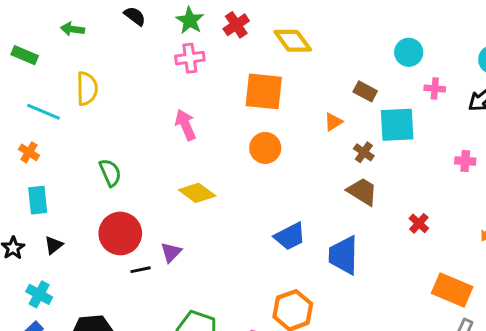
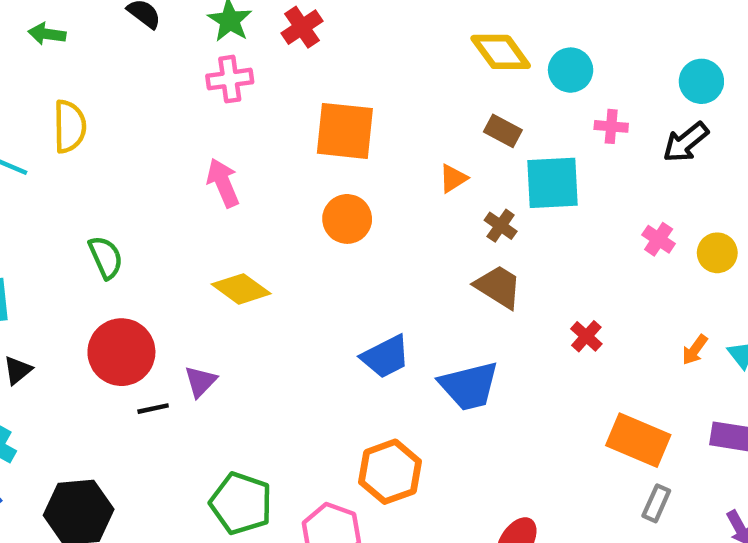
yellow diamond: (293, 41) -> (501, 52), moved
pink cross: (465, 161) -> (659, 239), turned 30
blue trapezoid: (343, 255) -> (469, 386), turned -105

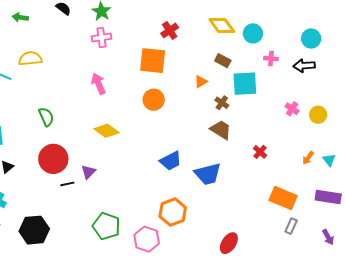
red cross: (302, 27) -> (170, 30), moved
yellow semicircle: (70, 126) -> (30, 59), turned -95
black arrow: (686, 142) -> (304, 66), turned 35

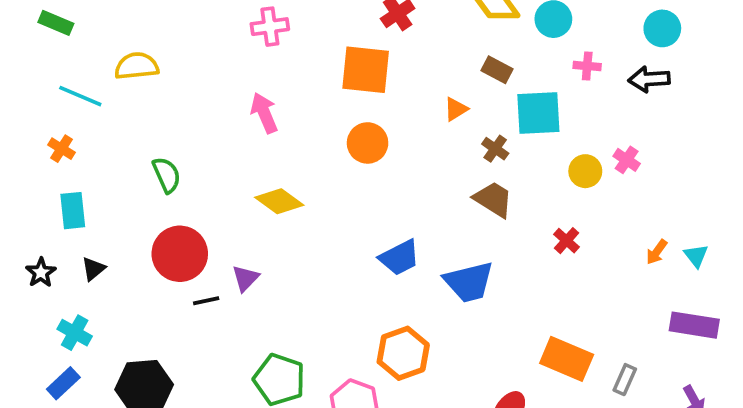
yellow circle: (318, 115) -> (585, 171), moved
orange rectangle: (283, 198) -> (567, 359), moved

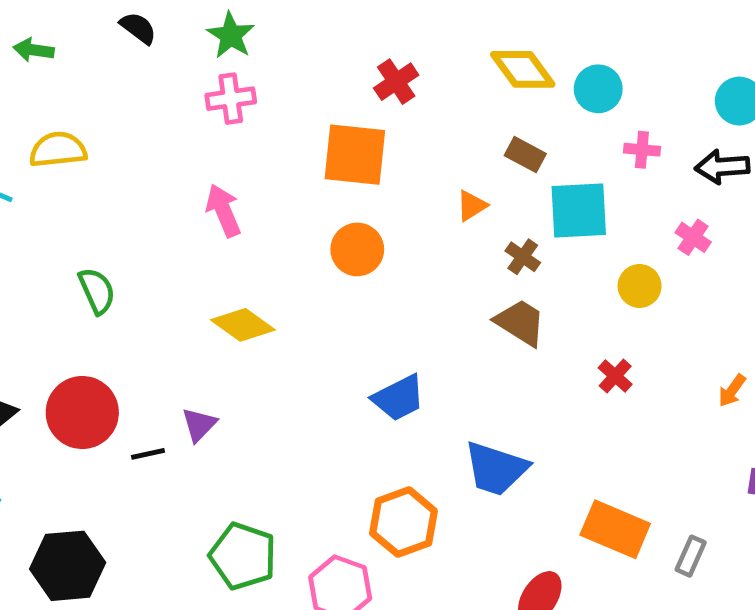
pink cross: (627, 160) -> (693, 237), moved
red circle: (180, 254) -> (82, 413), moved
blue trapezoid: (469, 282) -> (496, 468), moved, turned 32

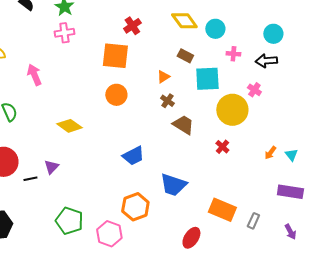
pink arrow: (223, 211) -> (34, 75), moved
brown cross: (523, 257) -> (167, 101), moved
yellow circle: (640, 286) -> (232, 110), size x1.8

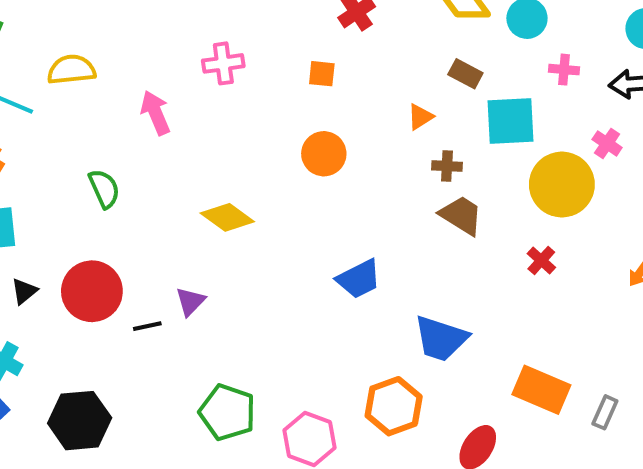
pink cross: (64, 33) -> (223, 63), moved
orange square: (115, 56) -> (322, 74), size x0.5
brown cross: (167, 101) -> (447, 166), moved, turned -32
orange hexagon: (135, 207) -> (394, 406), moved

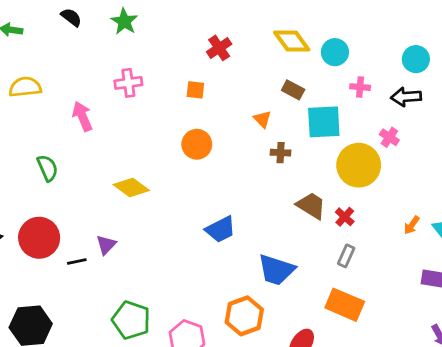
orange triangle: (420, 117) -> (262, 119), turned -42
brown trapezoid: (461, 215) -> (311, 206), moved
gray rectangle: (605, 412) -> (346, 256), moved

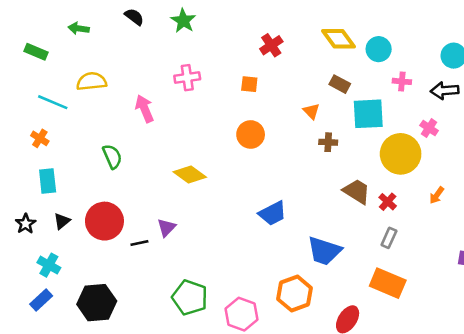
orange arrow: (412, 225) -> (437, 195), moved

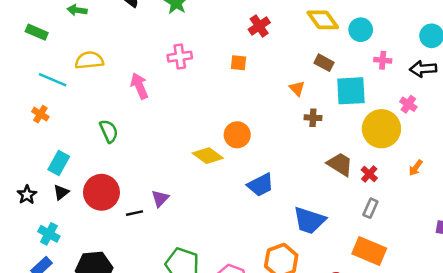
orange circle: (251, 134) -> (237, 135), moved
yellow diamond: (190, 175) -> (208, 156), moved
cyan rectangle: (48, 181) -> (59, 163), moved, turned 35

